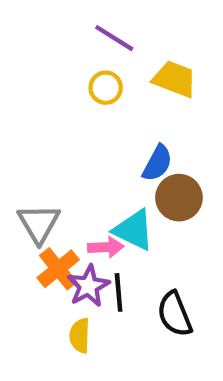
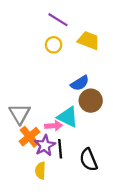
blue semicircle: (157, 163) -> (80, 83), turned 30

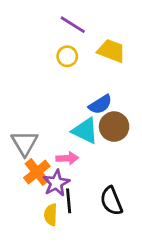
cyan triangle: (68, 117) -> (85, 131), moved
black line: (60, 149) -> (69, 201), moved

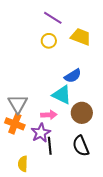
brown circle: (114, 127) -> (82, 113), moved
orange cross: (37, 172) -> (15, 124), moved, turned -30
yellow semicircle: (51, 215) -> (23, 164), moved

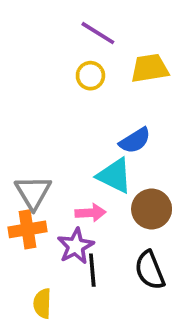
yellow trapezoid: (81, 37) -> (150, 68), turned -30
orange cross: (15, 124) -> (27, 229), turned -30

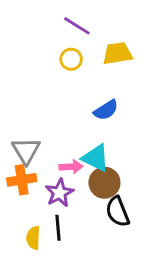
cyan triangle: (115, 176) -> (96, 158), moved
brown circle: (152, 209) -> (104, 183), moved
black line: (92, 270) -> (58, 228), moved

